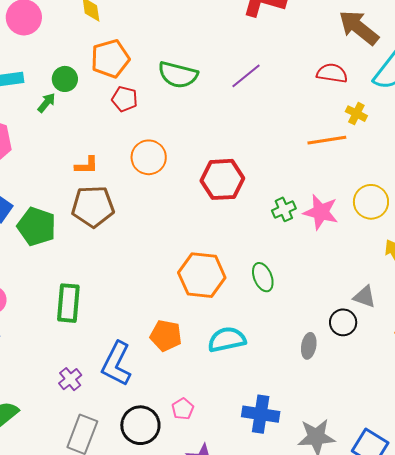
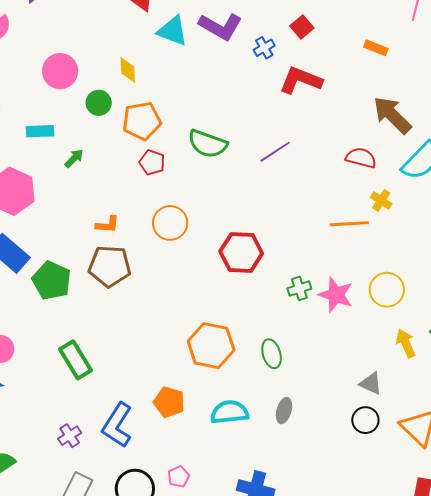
green circle: (65, 79) -> (99, 103), moved
green rectangle: (68, 303) -> (75, 360), turned -42
black circle: (343, 322) -> (365, 420), moved
gray ellipse: (309, 346) -> (284, 411), moved

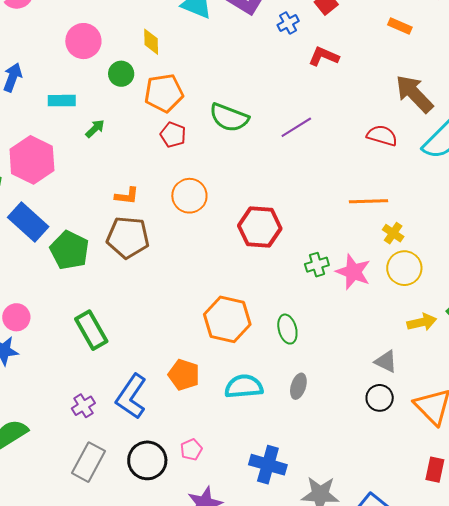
red L-shape: (301, 80) -> (324, 56), size x0.7
yellow cross: (381, 200) -> (393, 233), moved
yellow arrow: (406, 343) -> (422, 322), turned 100

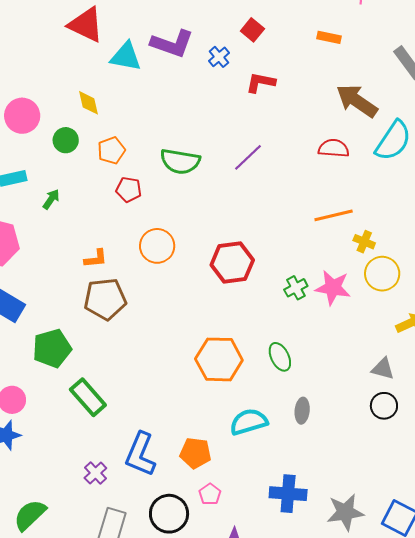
orange pentagon: (164, 93) -> (111, 150), size x0.7
green pentagon: (69, 250) -> (52, 348), moved, turned -30
orange pentagon: (184, 375) -> (195, 453), moved

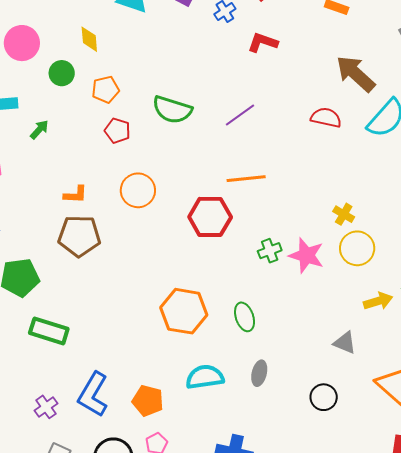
orange line: (334, 215) -> (246, 179), moved
green rectangle: (88, 397) -> (49, 331), turned -39
black circle: (384, 406) -> (324, 397), moved

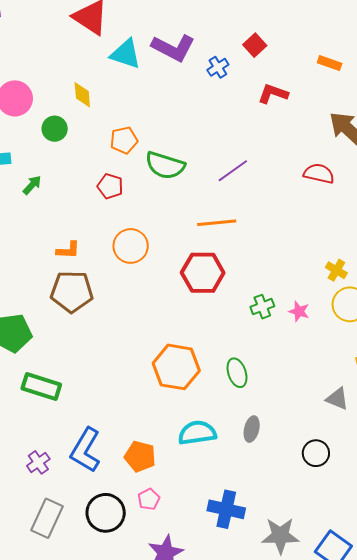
red L-shape: (263, 42) -> (273, 94), moved
orange pentagon: (106, 90) -> (124, 140), moved
orange line: (246, 179) -> (217, 223), moved
pink star: (306, 255) -> (299, 311), size x0.6

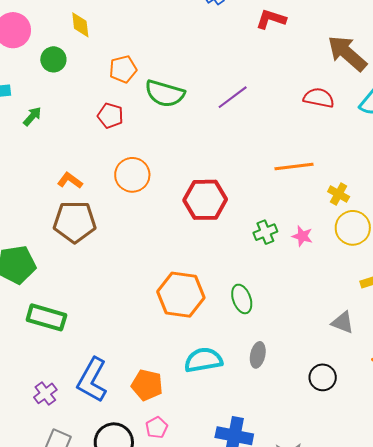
orange line: (217, 223) -> (294, 167), moved
orange L-shape: (68, 250) -> (70, 180), turned -145

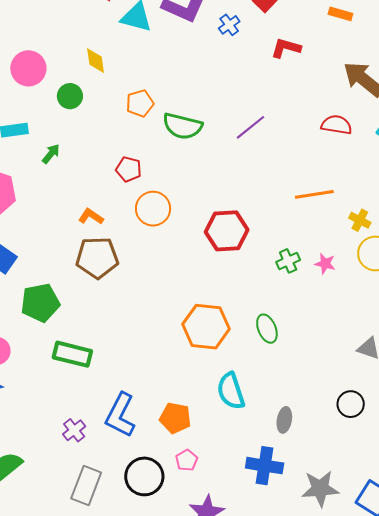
red pentagon: (110, 116) -> (129, 169), moved
gray ellipse: (258, 355) -> (284, 420), moved
cyan semicircle: (203, 360) -> (231, 391), turned -96

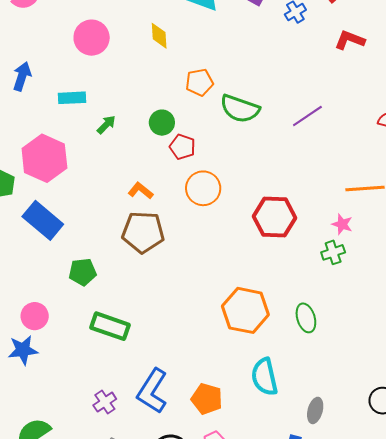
green circle: (70, 96) -> (162, 123), moved
pink star: (325, 264) -> (342, 224), moved
green pentagon: (40, 303) -> (83, 272), size x0.7

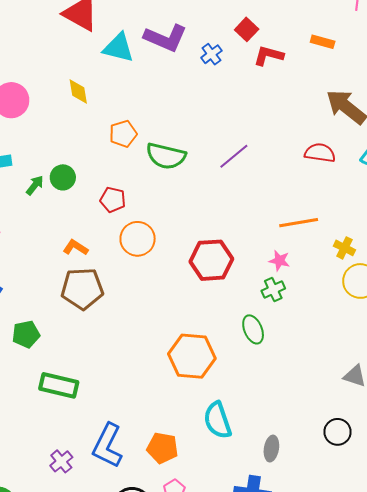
red L-shape: (350, 40) -> (268, 56), moved
green circle: (162, 123) -> (63, 177), moved
green ellipse: (306, 318) -> (253, 329), moved

